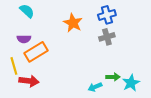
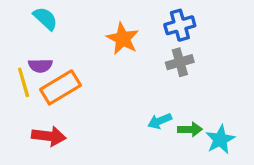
yellow line: (14, 66) -> (24, 82), moved
cyan arrow: (95, 87) -> (160, 121), moved

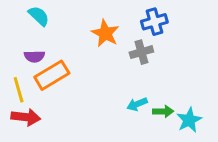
gray cross: (180, 62) -> (141, 52), moved
yellow line: (24, 82) -> (19, 90), moved
red arrow: (49, 136) -> (26, 117), moved

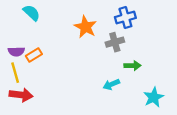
purple semicircle: (34, 56) -> (16, 52), moved
orange rectangle: (52, 75) -> (34, 55), moved, size x0.6
green arrow: (163, 111) -> (132, 66), moved

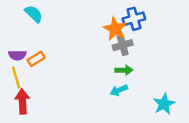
orange star: (85, 27) -> (115, 29), moved
green arrow: (132, 66) -> (124, 70), moved
red arrow: (21, 95) -> (22, 101), turned -100

